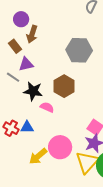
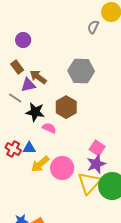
brown arrow: (32, 34) -> (38, 77), moved, turned 108
yellow arrow: (38, 156) -> (40, 164), moved

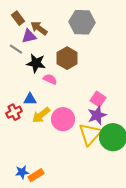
red cross: (13, 149) -> (14, 112), moved, turned 35

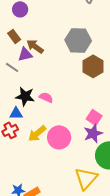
brown hexagon: (67, 58) -> (93, 66), moved
black star: (36, 63) -> (25, 96), moved
blue triangle: (30, 99) -> (16, 113), moved
yellow triangle: (90, 134) -> (86, 178), moved

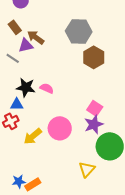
yellow arrow: (37, 133) -> (33, 136), moved
yellow triangle: (86, 178) -> (87, 169), size x0.7

